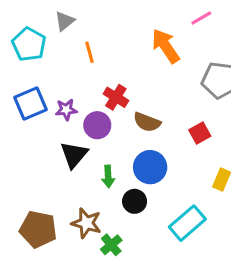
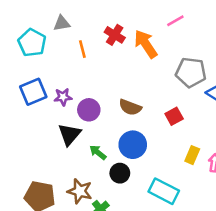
gray triangle: (65, 21) -> (62, 23), turned 30
red cross: (116, 97) -> (115, 35), moved
green arrow: (108, 176) -> (98, 152), turned 132
cyan rectangle: (187, 223) -> (164, 191), turned 68

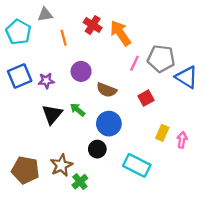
pink line: (175, 21) -> (134, 63), moved, turned -35
purple circle: (89, 110) -> (81, 71), moved
green arrow: (98, 152) -> (78, 110), moved
brown star: (80, 191) -> (61, 165), turned 30

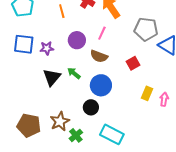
pink line: (134, 63) -> (102, 33), moved
blue square: (20, 76) -> (24, 44), turned 30
cyan rectangle: (137, 165) -> (112, 134), moved

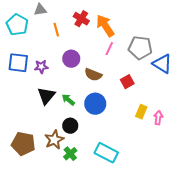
pink line: (102, 33) -> (109, 49), moved
green arrow: (74, 73) -> (68, 100), moved
black circle: (91, 107) -> (70, 126), moved

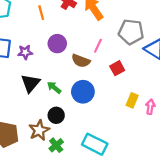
pink line: (109, 49) -> (98, 46), moved

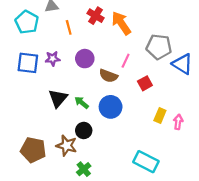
purple star: (25, 52) -> (53, 59), moved
brown star: (39, 130) -> (67, 146), turned -30
cyan rectangle: (95, 144) -> (146, 162), moved
green cross: (56, 145) -> (84, 169), moved

